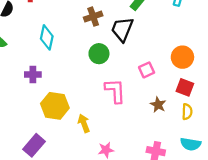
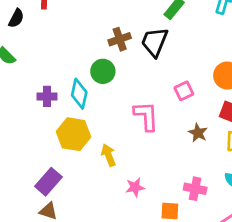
brown cross: (93, 17) -> (120, 39), moved
cyan diamond: (47, 37) -> (79, 94), moved
green circle: (99, 54) -> (103, 71), moved

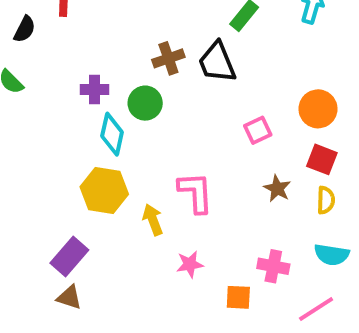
black trapezoid: (155, 42) -> (217, 62), turned -44
purple cross: (47, 96) -> (95, 89), moved
pink L-shape: (146, 116) -> (196, 192), moved

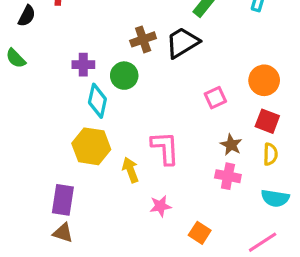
black trapezoid: (217, 62) -> (182, 43), turned 81
purple rectangle: (69, 257) -> (63, 200), turned -32
pink cross: (273, 266) -> (228, 176), moved
orange square: (238, 297) -> (200, 233), turned 30

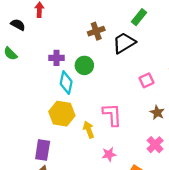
black semicircle: (27, 16) -> (18, 25), turned -88
brown cross: (143, 39) -> (96, 31), moved
pink cross: (228, 176) -> (155, 145), moved, turned 35

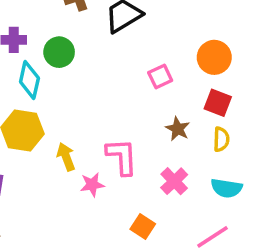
pink L-shape: (112, 115) -> (122, 157), moved
pink star: (109, 154) -> (92, 185), moved

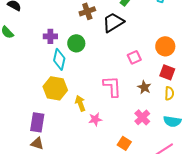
pink L-shape: (122, 157) -> (112, 86), moved

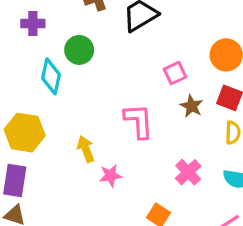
purple cross: (50, 36) -> (33, 24), moved
brown star: (144, 87) -> (191, 106), moved
yellow hexagon: (55, 88) -> (25, 133), moved

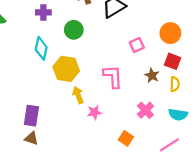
cyan diamond: (51, 76) -> (41, 48), moved
brown star: (191, 106) -> (152, 75), moved
yellow hexagon: (25, 133) -> (66, 69), moved

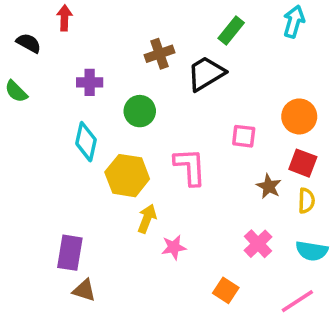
pink square: (137, 45) -> (244, 136), turned 32
pink L-shape: (113, 77) -> (190, 167), moved
yellow arrow: (78, 95) -> (147, 219), turned 42
brown triangle: (31, 138) -> (84, 290), moved

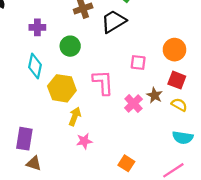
yellow semicircle: (306, 201) -> (179, 105), turned -63
pink cross: (258, 244) -> (133, 104), moved
pink star: (174, 247) -> (84, 141), moved

